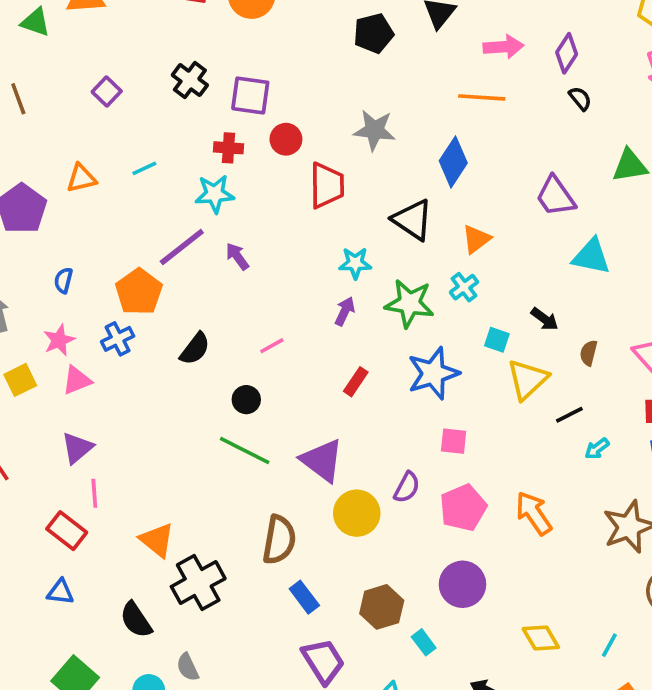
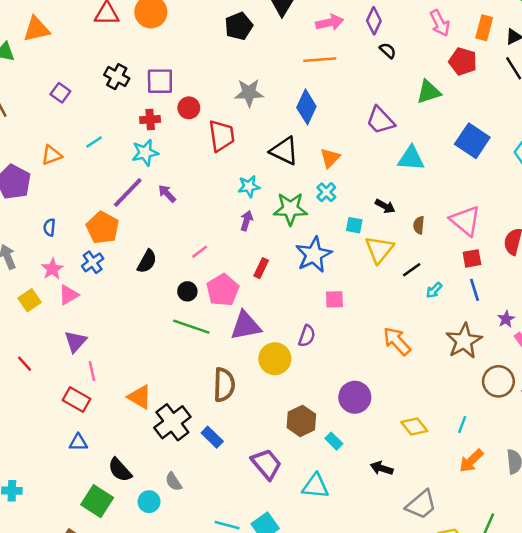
purple triangle: (322, 460) -> (246, 326), turned -40
pink pentagon: (463, 508) -> (223, 290), moved
blue rectangle: (304, 597) -> (212, 437), moved
black semicircle: (136, 620) -> (120, 470), moved

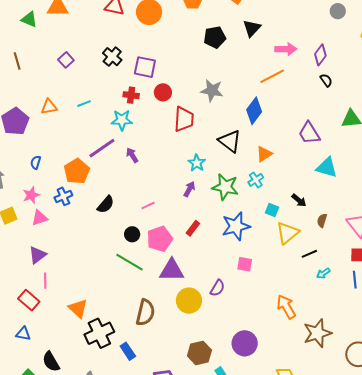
orange line: (320, 60) -> (272, 76), turned -35
cyan star: (249, 186) -> (197, 163), turned 30
brown star: (464, 341) -> (317, 333), moved

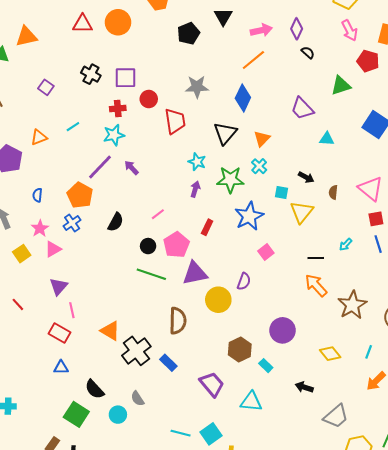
black triangle: (230, 141) -> (225, 133), turned 45
cyan triangle: (327, 167) -> (327, 139), size x0.7
black line: (309, 254) -> (316, 258), moved, turned 35
pink square: (245, 264) -> (266, 252), turned -35

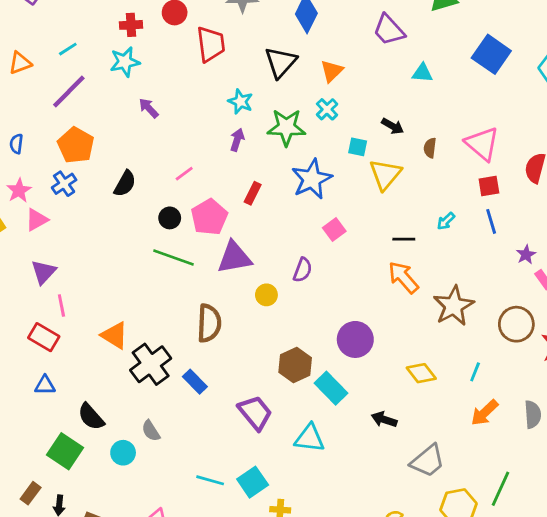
purple line: (100, 167) -> (69, 92), moved
yellow circle: (218, 300) -> (266, 295), size x0.6
cyan rectangle: (266, 366) -> (331, 388), size x1.6

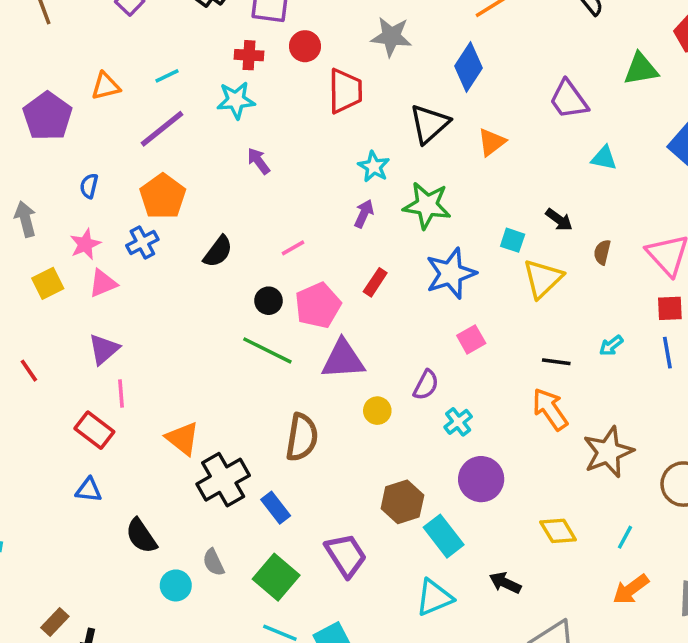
cyan cross: (327, 109) -> (458, 422), moved
cyan triangle: (310, 438) -> (434, 597), moved, turned -36
green square: (65, 451) -> (276, 577), moved

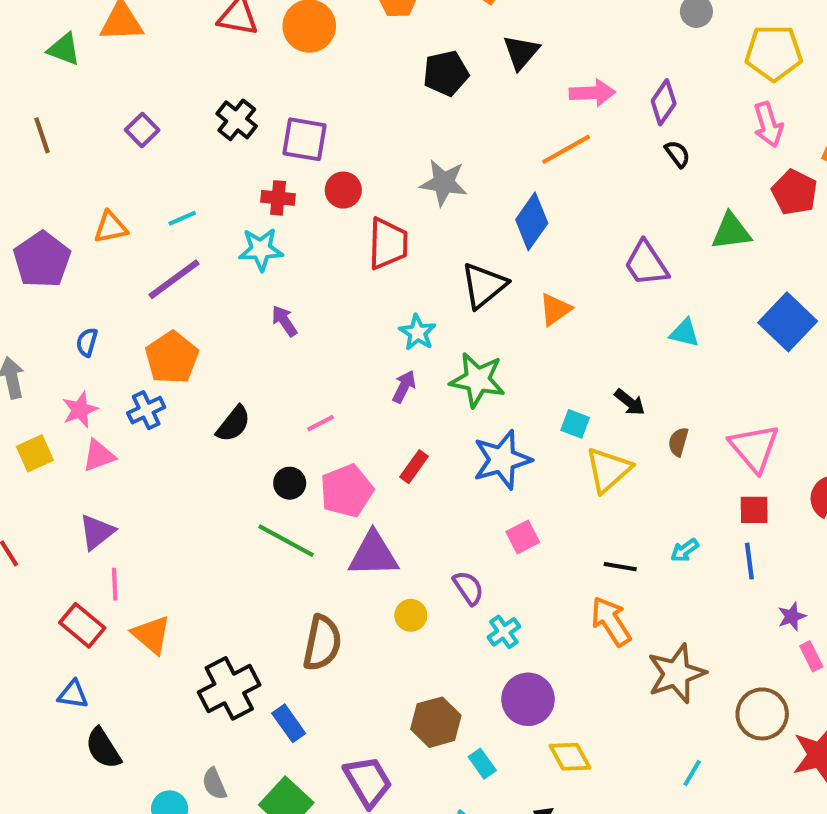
purple semicircle: (426, 385) -> (468, 588), turned -64
orange triangle: (183, 438) -> (151, 635), moved
yellow diamond: (558, 531) -> (570, 757), moved
black semicircle: (141, 536) -> (103, 748), moved
cyan rectangle: (444, 536) -> (482, 764), size x0.6

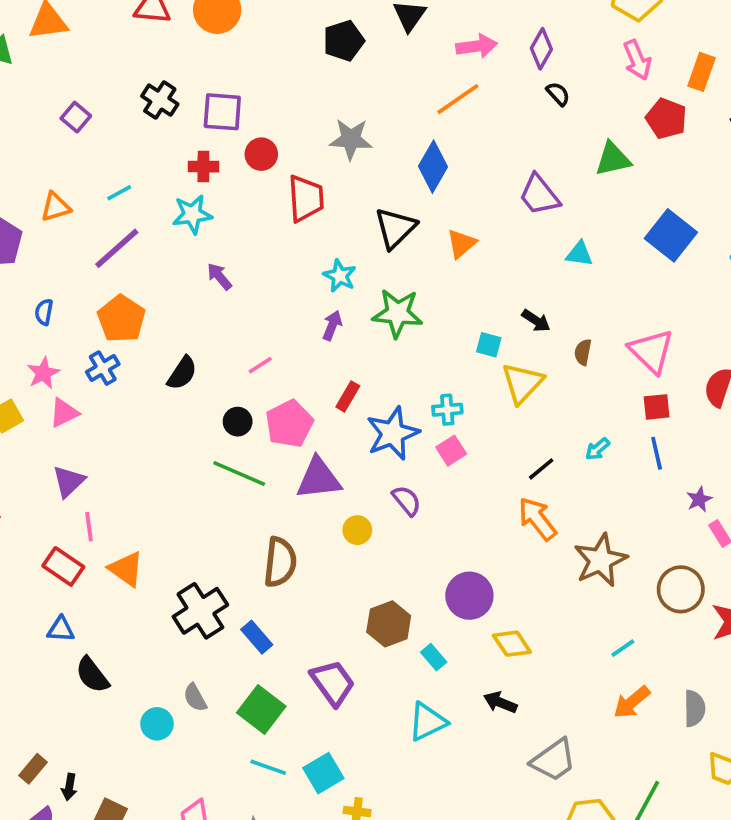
blue star: (502, 460) -> (393, 433), moved
black line: (620, 567) -> (541, 469), turned -44
cyan cross: (504, 632) -> (447, 410), moved, turned 36
cyan line: (692, 773) -> (623, 648), turned 30

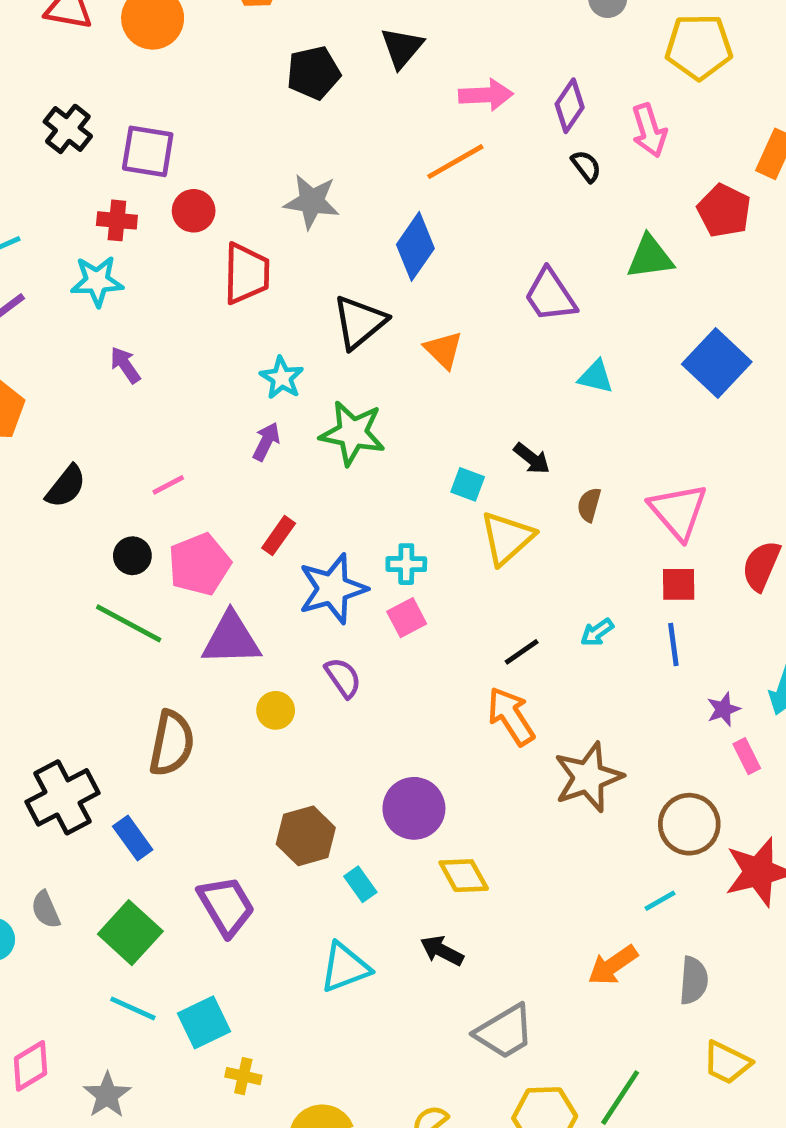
pink arrow: (637, 60) -> (649, 130), moved
orange triangle: (461, 244) -> (443, 350), turned -40
cyan line: (623, 648) -> (660, 901), moved

